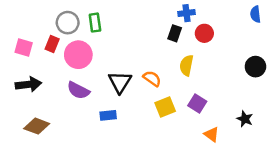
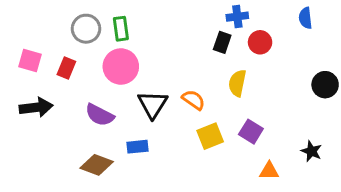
blue semicircle: (255, 14) -> (305, 18), moved
red rectangle: (52, 44) -> (66, 68), moved
pink circle: (78, 55) -> (121, 66), moved
brown diamond: (37, 126) -> (97, 165), moved
orange triangle: (211, 134) -> (269, 171), turned -35

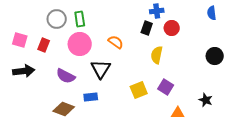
blue semicircle: (305, 18) -> (212, 13), moved
orange semicircle: (193, 100) -> (116, 42), moved

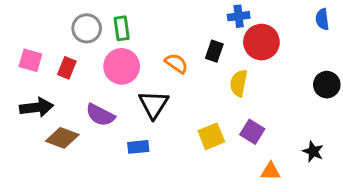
black rectangle: (147, 28) -> (214, 51), moved
red circle: (172, 28) -> (261, 42), size x1.5
brown diamond: (64, 109) -> (62, 138), moved

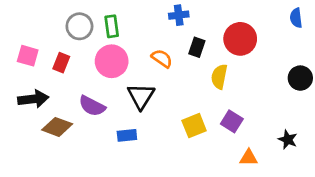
blue cross: (239, 16) -> (179, 15), moved

